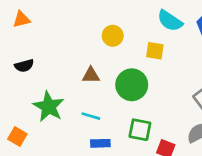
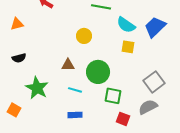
yellow square: (155, 51) -> (128, 47), moved
cyan line: (91, 116) -> (75, 90), moved
green square: (140, 130) -> (113, 96), moved

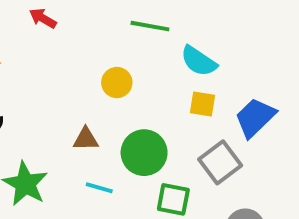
blue trapezoid: (155, 27) -> (255, 118), moved
gray square: (154, 82) -> (220, 162), moved

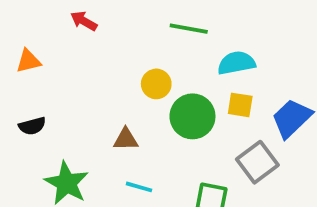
cyan semicircle: (199, 61) -> (236, 63), turned 135
green circle: (144, 153) -> (192, 116), moved

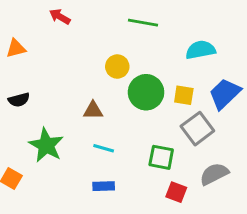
cyan semicircle: (236, 63) -> (200, 50), moved
yellow square: (240, 105) -> (184, 95), moved

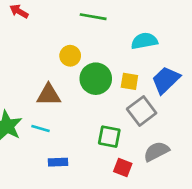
brown triangle: (93, 110) -> (49, 95), size x1.4
cyan line: (104, 148) -> (41, 129), moved

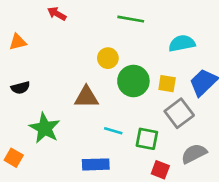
cyan line: (41, 129) -> (113, 131), moved
blue rectangle: (58, 162) -> (96, 164), size x1.4

